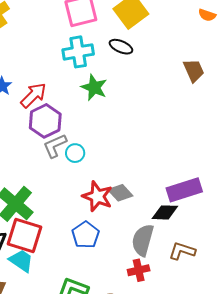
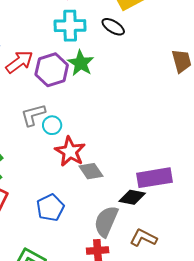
purple hexagon: (45, 121) -> (52, 70), moved
red star: (97, 196) -> (70, 152), moved

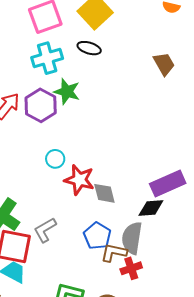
gray L-shape: (33, 115) -> (45, 230), moved
gray diamond: (91, 171) -> (104, 193), turned 35
blue pentagon: (50, 208) -> (97, 236), moved
brown L-shape: (143, 238) -> (114, 253), moved

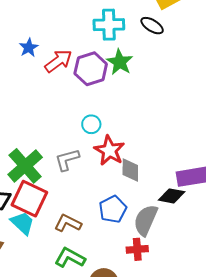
gray L-shape: (45, 230) -> (67, 160), moved
brown L-shape: (114, 253) -> (68, 223), moved

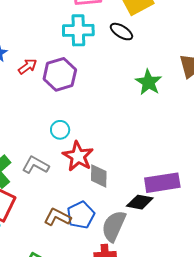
red arrow: (58, 61) -> (28, 66), size x0.7
green star: (120, 62) -> (149, 82), moved
gray L-shape: (67, 160) -> (36, 165), turned 44
brown L-shape: (68, 223) -> (57, 217), moved

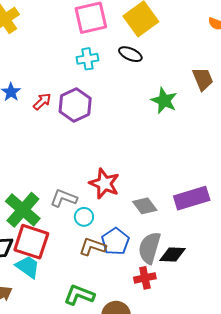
cyan cross: (78, 30) -> (87, 59), size x0.7
cyan circle: (60, 130) -> (84, 217), moved
gray diamond: (99, 176) -> (145, 206), moved, turned -30
black diamond: (140, 202) -> (173, 254), moved

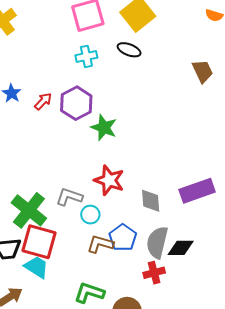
green star: (164, 101) -> (104, 128), moved
gray diamond: (145, 206) -> (151, 201), turned 35

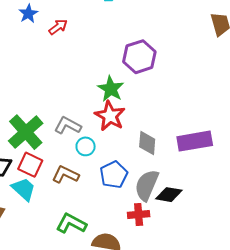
purple hexagon: (76, 103) -> (139, 57), moved
green star: (104, 128) -> (111, 89), moved
red square: (39, 242) -> (30, 165), size x0.7
brown L-shape: (100, 244) -> (65, 174), moved

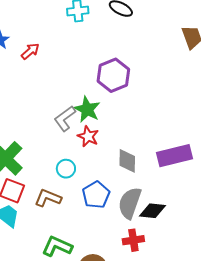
red star: (110, 116) -> (88, 136), size x0.7
gray L-shape: (68, 125) -> (65, 119), moved, turned -60
red cross: (139, 214) -> (133, 240), moved

